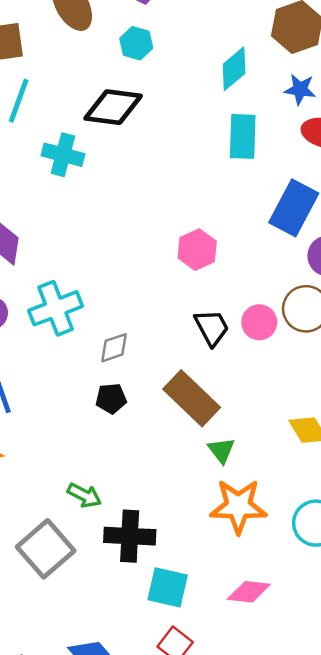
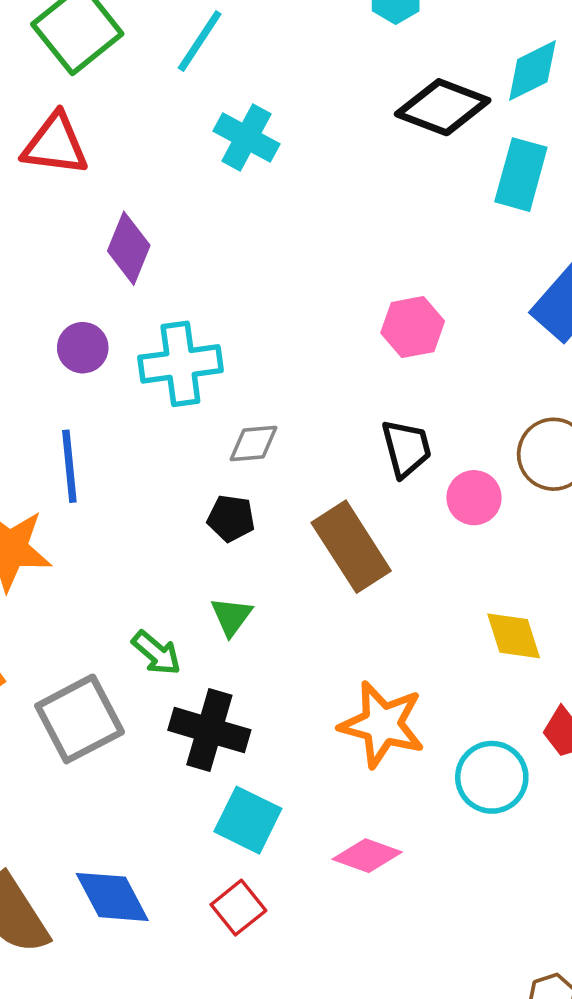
black diamond: (113, 107) -> (443, 107), moved
pink circle: (259, 322) -> (474, 498), moved
green triangle: (221, 450) -> (231, 616), moved

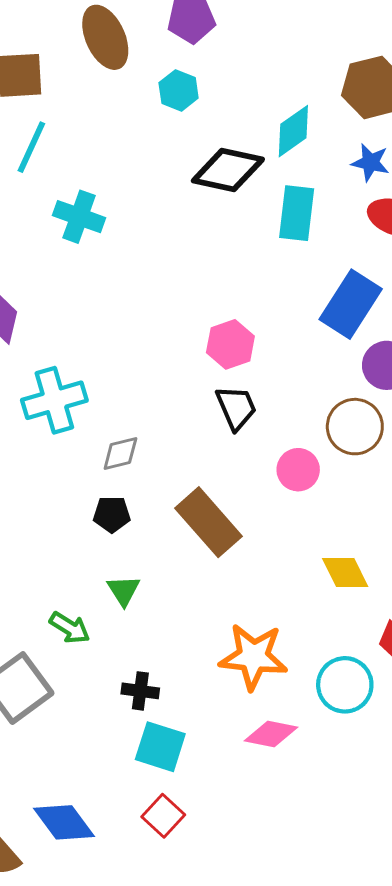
black trapezoid: (406, 448) -> (236, 408), moved
black cross: (209, 730) -> (140, 691), moved, size x0.6
pink diamond: (367, 856) -> (271, 734), moved

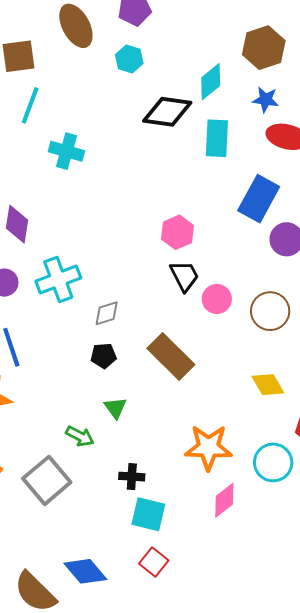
brown circle: (355, 427) -> (270, 311), moved
pink circle: (298, 470) -> (217, 299), moved
pink diamond: (271, 734) -> (224, 500), turned -45

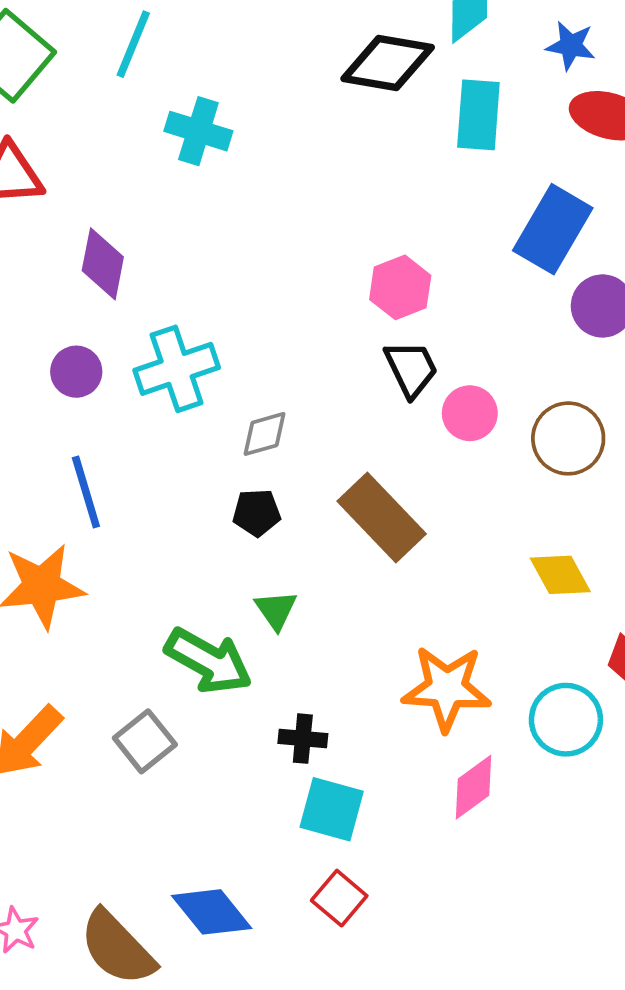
green arrow: (80, 436) -> (208, 661), size x1.6
gray square: (47, 480) -> (145, 741), size x0.7

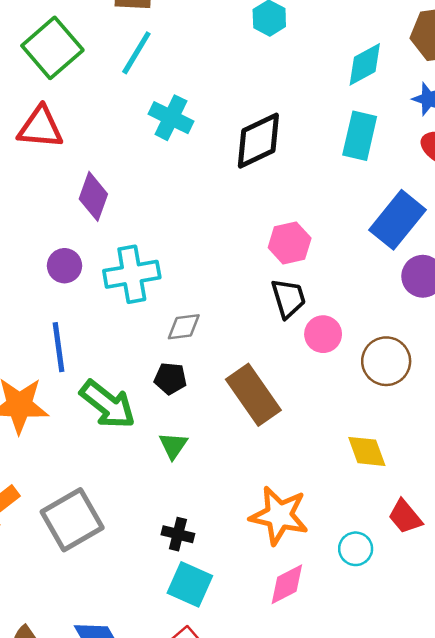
black diamond: (388, 63) -> (258, 141), moved, turned -44
green arrow: (208, 661) -> (108, 404), moved
cyan circle: (566, 720) -> (356, 549), size x0.7
gray square: (145, 741) -> (72, 520), size x1.5

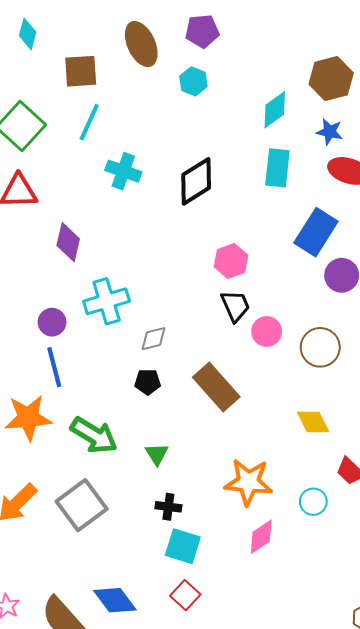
purple circle: (65, 266) -> (52, 322), moved
green arrow: (108, 404) -> (94, 435), moved
green triangle: (173, 446) -> (157, 454), moved

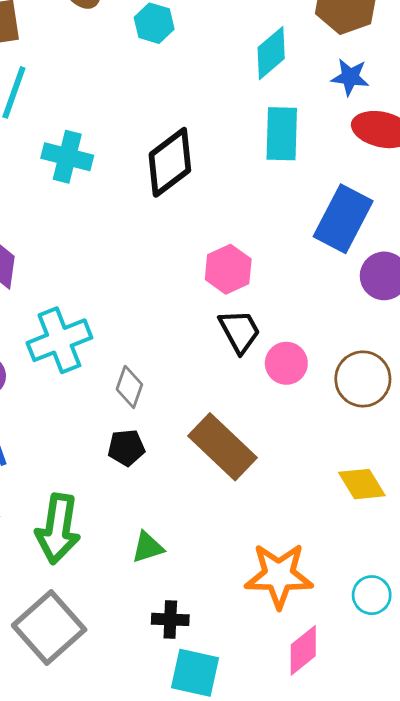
gray diamond: (154, 339) -> (129, 387), turned -52
green arrow: (94, 435) -> (58, 529), turned 72
green triangle: (157, 454) -> (148, 547), turned 50

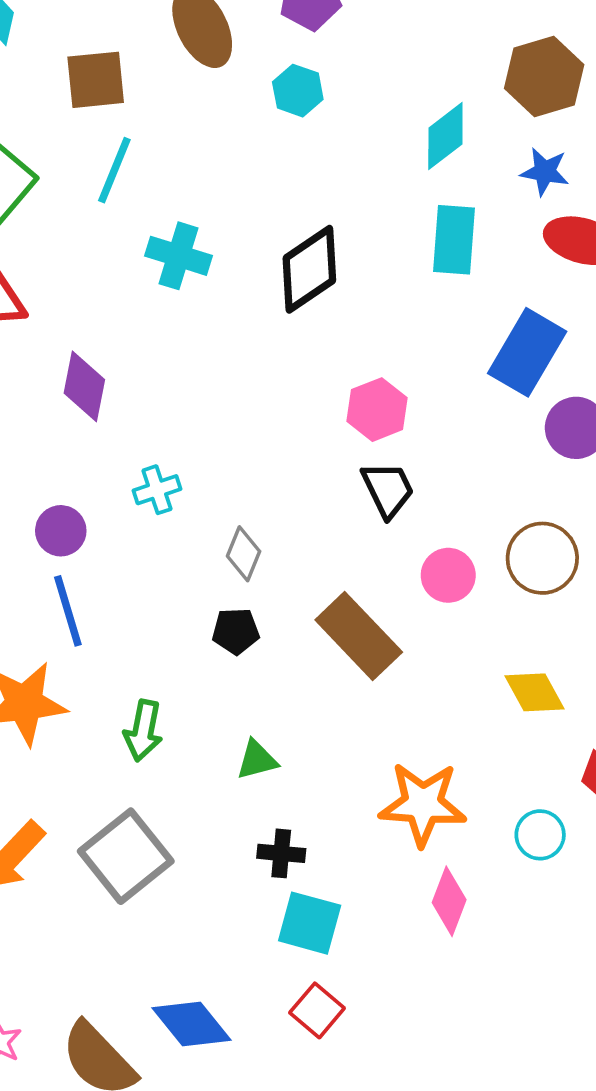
cyan cross: (59, 340) -> (157, 490), size x0.6
pink circle: (286, 363) -> (448, 575), moved
green arrow: (58, 529) -> (143, 731), size x0.7
pink diamond: (303, 650) -> (449, 901), turned -33

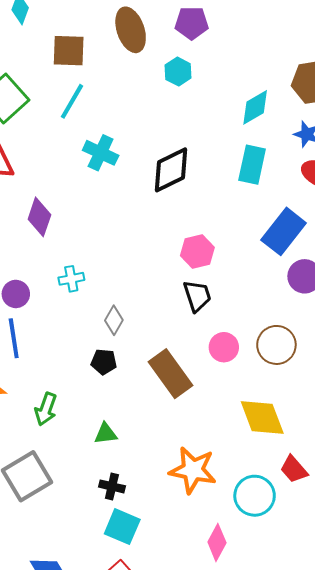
yellow diamond: (535, 692) -> (262, 418), size x1.4
cyan circle: (540, 835) -> (255, 496), size x1.5
pink diamond: (449, 901) -> (217, 542), moved

